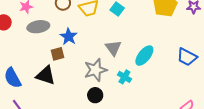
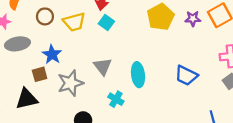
cyan ellipse: (144, 56) -> (138, 75), turned -45
gray star: (95, 70) -> (70, 83), moved
black triangle: (46, 75) -> (27, 99), turned -30

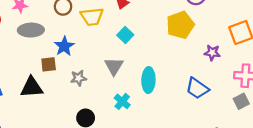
purple star: (193, 19) -> (212, 53), moved
cyan square: (106, 23) -> (125, 35), moved
gray star: (70, 83) -> (79, 78), size x0.6

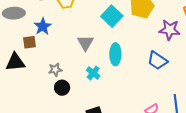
cyan square: (125, 35) -> (112, 16), moved, size x1.5
purple star: (212, 53) -> (170, 30), size x1.5
gray star: (79, 78) -> (55, 70), moved

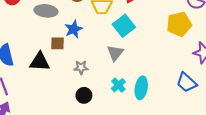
cyan square: (112, 16) -> (124, 26), moved
cyan ellipse: (115, 54) -> (141, 88), moved
gray star: (55, 70) -> (81, 67), moved

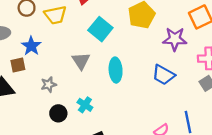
cyan square: (124, 26) -> (100, 29), moved
cyan cross: (118, 85) -> (85, 105), moved
cyan ellipse: (141, 88) -> (116, 70), moved

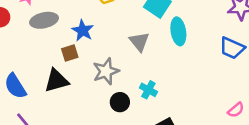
cyan ellipse: (116, 70) -> (178, 31), moved
gray star: (49, 85) -> (106, 71), size x1.5

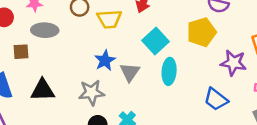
blue star: (83, 30) -> (105, 60), moved
brown square: (70, 53) -> (21, 52), moved

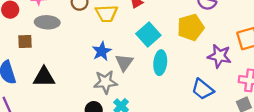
gray star: (92, 93) -> (105, 82), moved

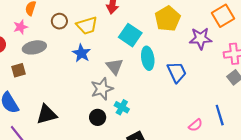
blue star: (102, 51) -> (81, 53), moved
black triangle: (44, 77) -> (47, 114), moved
blue trapezoid: (203, 89) -> (177, 72), moved, turned -140

